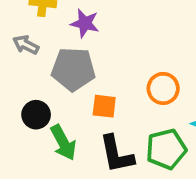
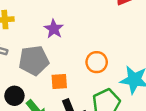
purple star: (85, 23) -> (54, 29), moved, turned 30

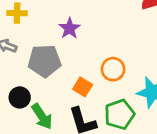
orange square: (59, 82) -> (83, 87), moved, turned 30

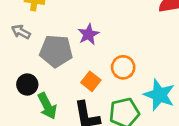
purple star: (70, 28) -> (88, 34), moved

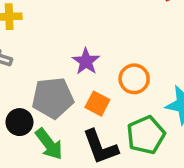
purple star: (88, 34) -> (86, 61), moved
gray pentagon: (56, 51) -> (53, 98), moved

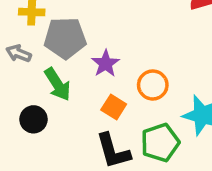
gray pentagon: (53, 98) -> (65, 38), moved
green arrow: (49, 144) -> (58, 84), moved

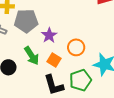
green arrow: (58, 84) -> (32, 56), moved

